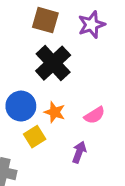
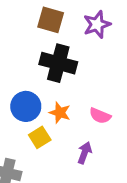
black cross: (53, 63) -> (58, 63), turned -32
pink semicircle: (95, 115) -> (100, 116), turned 55

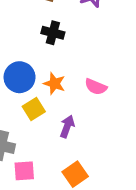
black cross: (58, 63) -> (53, 33), size x0.6
purple arrow: (85, 153) -> (67, 126), moved

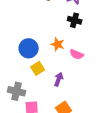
black cross: (53, 33) -> (75, 20), moved
orange star: (54, 84) -> (58, 44), moved

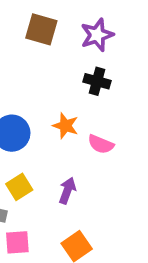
yellow square: (38, 68) -> (19, 187), moved

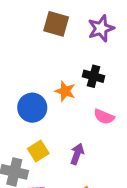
black cross: (97, 81) -> (94, 76), moved
orange star: (66, 126) -> (65, 91), moved

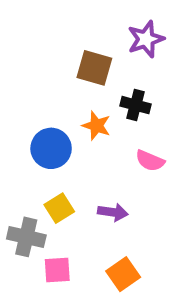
brown square: (56, 24) -> (94, 68), moved
purple arrow: (77, 154) -> (113, 212), turned 78

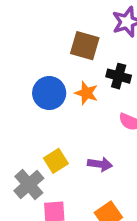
blue circle: (51, 148) -> (49, 93), moved
gray cross: (26, 237) -> (29, 185), turned 36

